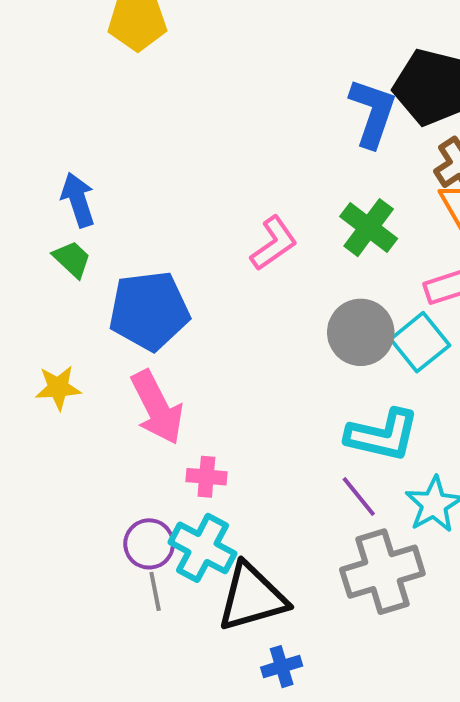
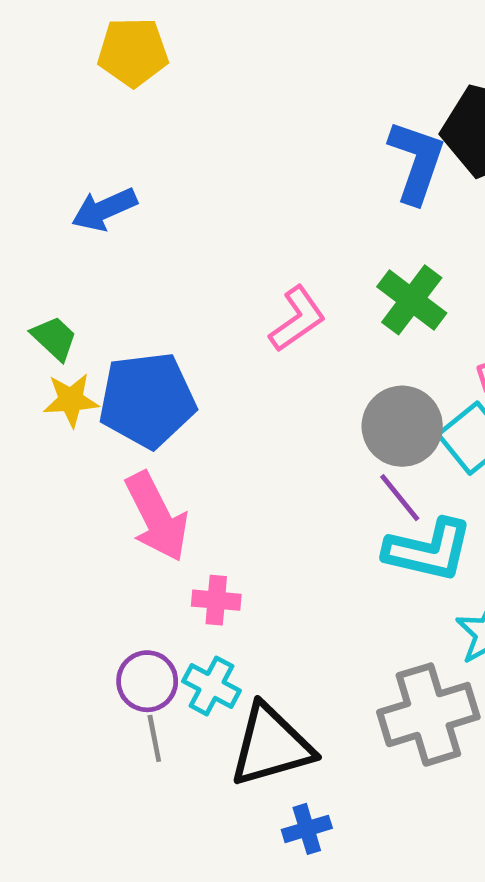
blue arrow: (78, 200) -> (104, 209), moved, turned -96
yellow star: (58, 388) -> (71, 400), moved
purple line: (359, 496) -> (400, 498), moved
cyan cross: (203, 548) -> (211, 686), size x0.7

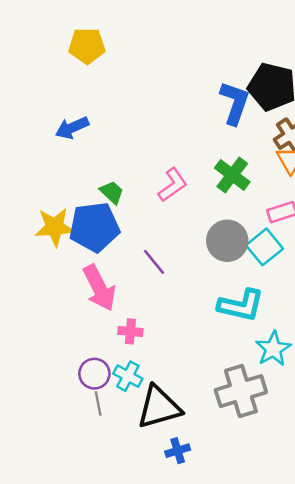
green trapezoid: (54, 338) -> (112, 192), moved
yellow star: (71, 400) -> (55, 227), size x1.4
purple line: (400, 498) -> (154, 262), moved

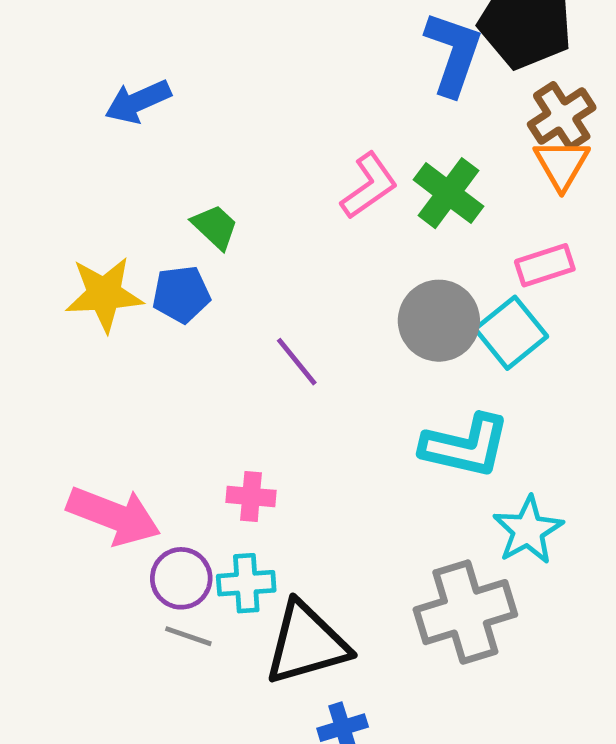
pink L-shape: (173, 185) -> (369, 186), moved
blue pentagon: (94, 227) -> (181, 294), size x0.6
pink arrow: (99, 288) -> (114, 516), moved, turned -42
cyan cross: (128, 376) -> (246, 583), turned -32
gray line: (98, 403) -> (188, 636), turned -60

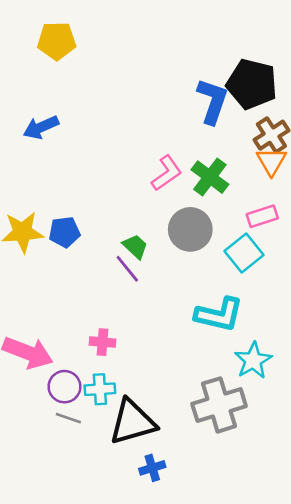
green trapezoid: (215, 227) -> (135, 246), moved
gray circle: (439, 321) -> (190, 229), moved

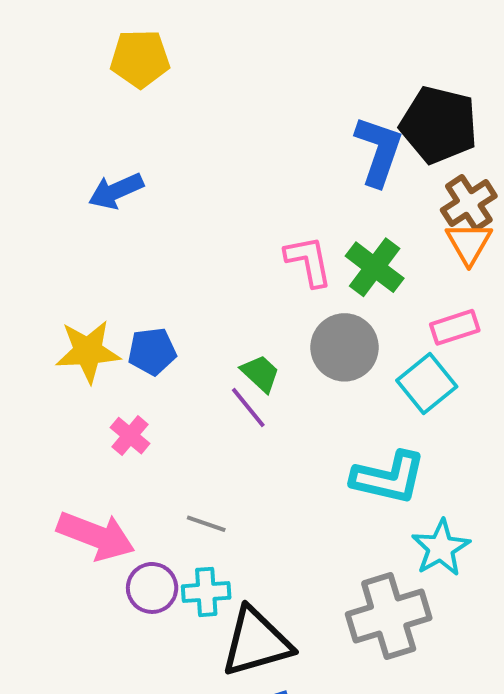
pink L-shape: (167, 173) -> (308, 261), turned -66
pink cross: (102, 342) -> (130, 436), moved, turned 35
gray line: (68, 418) -> (206, 524), moved

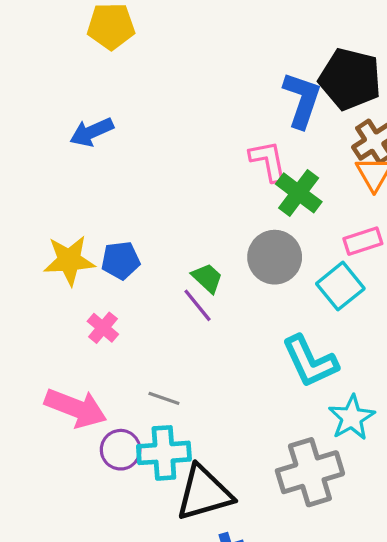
pink L-shape: (308, 261) -> (268, 161), moved
cyan L-shape: (389, 478) -> (310, 361), turned 52
cyan cross: (206, 592) -> (164, 453), size x1.4

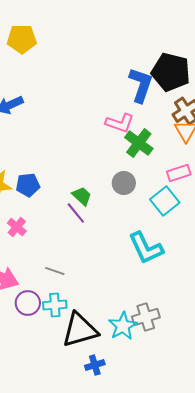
pink L-shape: (268, 161) -> (120, 123), turned 120
gray circle: (275, 257) -> (124, 183), size x0.7
cyan star: (352, 418) -> (123, 326), moved
cyan cross: (164, 453) -> (55, 305), size x0.7
gray cross: (310, 472) -> (146, 317), size x0.7

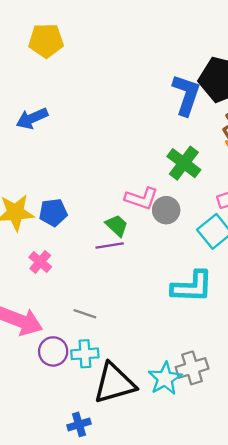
pink L-shape: (120, 123) -> (141, 198), moved
purple line: (76, 213) -> (110, 245), turned -60
cyan L-shape: (146, 248) -> (192, 287), turned -63
blue cross: (95, 365) -> (79, 424), moved

